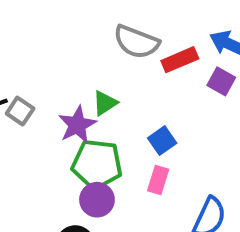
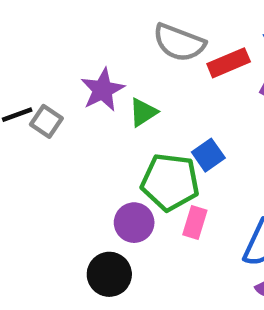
purple star: (77, 125) -> (103, 90), moved
green pentagon: (97, 164) -> (170, 182), moved
pink rectangle: (158, 180) -> (195, 223), moved

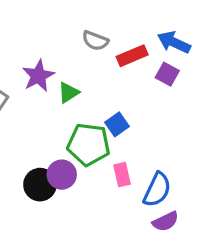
gray semicircle: (179, 43) -> (95, 41), size x0.7
pink rectangle: (195, 223) -> (122, 175), moved, turned -30
black circle: (109, 274) -> (40, 185), moved

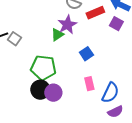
purple star: (38, 76) -> (67, 25), moved
green pentagon: (89, 144) -> (43, 68), moved
purple circle: (62, 175) -> (53, 93), moved

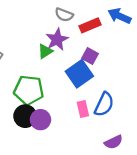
purple square: (116, 24) -> (90, 56), moved
blue square: (86, 54) -> (79, 74), size x1.6
blue semicircle: (110, 93) -> (104, 104), moved

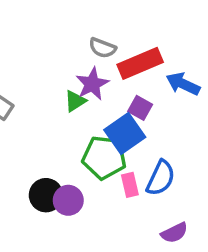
blue arrow: (119, 16) -> (183, 84), moved
red rectangle: (90, 25) -> (140, 63), size x1.4
green pentagon: (29, 90) -> (104, 158), moved

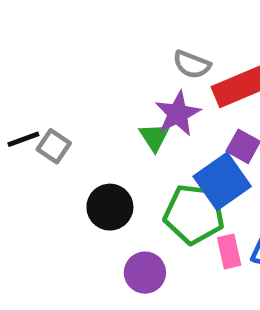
green triangle: (75, 101) -> (154, 137), turned -30
black circle: (46, 195) -> (110, 207), moved

